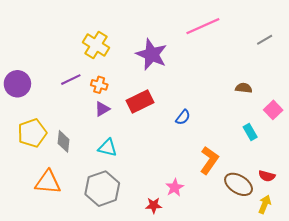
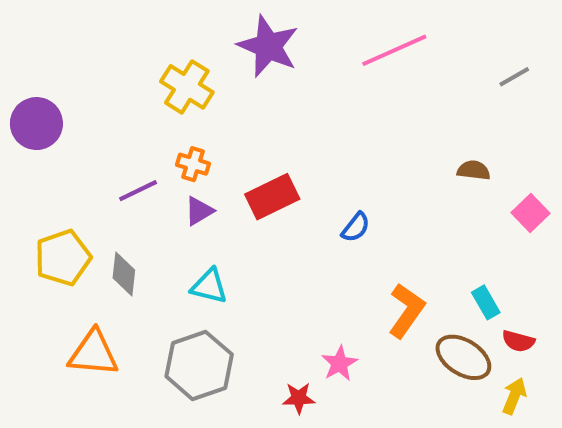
purple star: (152, 54) -> (268, 46), moved
purple line: (71, 80) -> (138, 191), moved
purple circle: (17, 84) -> (36, 124), moved
cyan rectangle: (250, 132) -> (486, 302), moved

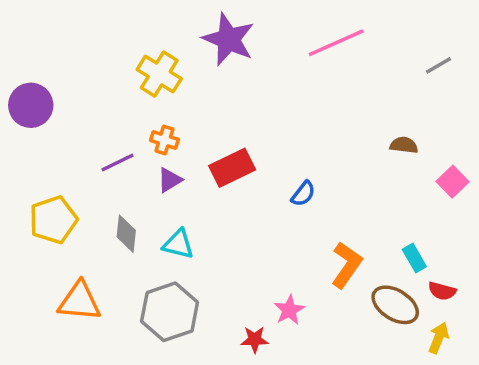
gray diamond: (124, 274) -> (126, 234), moved

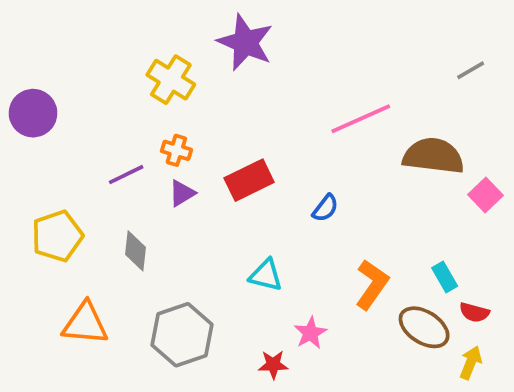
pink line: (336, 43) -> (361, 119), moved
brown semicircle: (404, 145) -> (433, 156), size x2.0
cyan triangle: (178, 244) -> (266, 275), moved

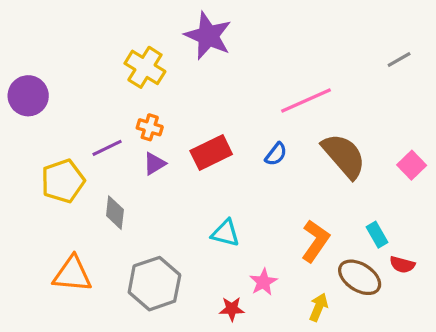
brown semicircle: (433, 156) -> (344, 156), moved, turned 42
blue semicircle: (325, 208) -> (276, 154), moved
yellow pentagon: (57, 236) -> (63, 181), moved
yellow arrow: (471, 363) -> (319, 307), moved

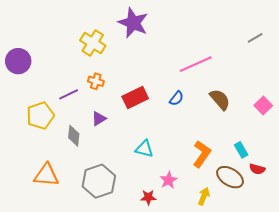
brown semicircle: (344, 156) -> (220, 99), size x0.7
purple triangle: (154, 164) -> (99, 119), moved

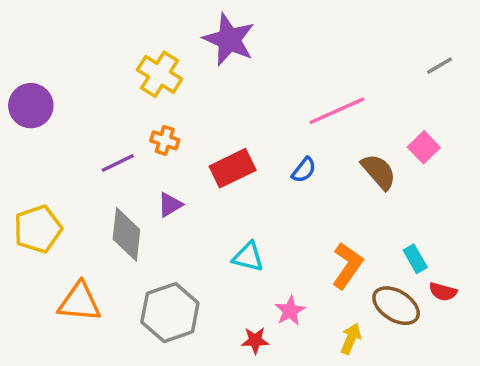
pink square: (263, 105) -> (424, 147), moved
yellow pentagon: (40, 116) -> (38, 229), moved
gray diamond: (74, 136) -> (126, 234), size x1.4

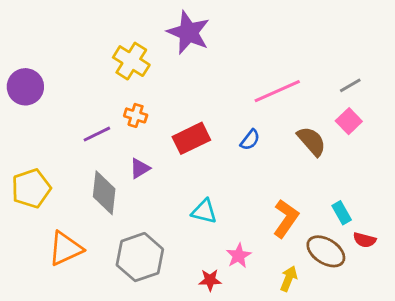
gray line: (440, 66) -> (350, 85), moved
orange triangle: (80, 302) -> (65, 249), turned -30

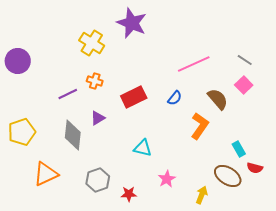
gray line: (350, 85) -> (245, 60), turned 63
orange L-shape: (286, 218) -> (200, 126), moved
gray hexagon: (140, 257) -> (98, 180), size x0.7
red star: (210, 280) -> (129, 194), moved

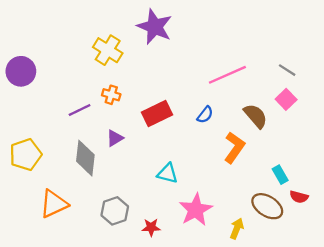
pink star: (167, 179) -> (196, 210), size x1.6

